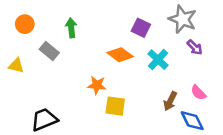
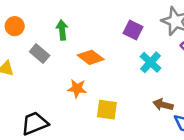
orange diamond: (120, 55) -> (91, 57), moved
orange star: (97, 85) -> (77, 88), moved
brown arrow: (170, 101) -> (163, 105), turned 78

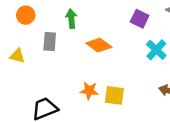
gray rectangle: (40, 54) -> (50, 41), turned 54
orange star: (77, 88) -> (89, 91), moved

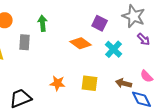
orange diamond: (99, 45) -> (81, 43), moved
yellow square: (114, 95) -> (90, 83), moved

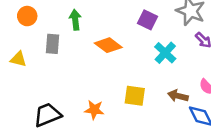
orange diamond: (81, 43) -> (108, 45), moved
orange star: (58, 83) -> (94, 110), moved

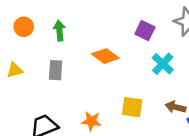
green arrow: (75, 20) -> (59, 31), moved
gray rectangle: (53, 44) -> (56, 70), moved
yellow triangle: (18, 59) -> (15, 70), turned -30

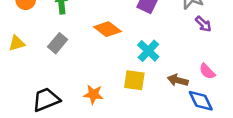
cyan cross: (163, 64) -> (148, 51), moved
gray rectangle: (56, 70) -> (58, 43), turned 36

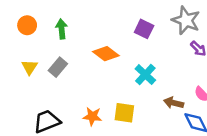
yellow triangle: (17, 43) -> (30, 67), moved, turned -42
yellow square: (134, 80) -> (124, 113), moved

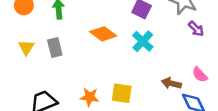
gray rectangle: (58, 67) -> (55, 47), turned -54
cyan cross: (145, 75) -> (143, 41), moved

